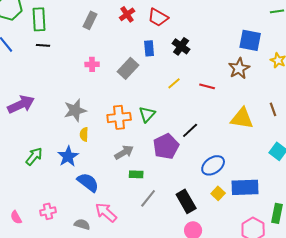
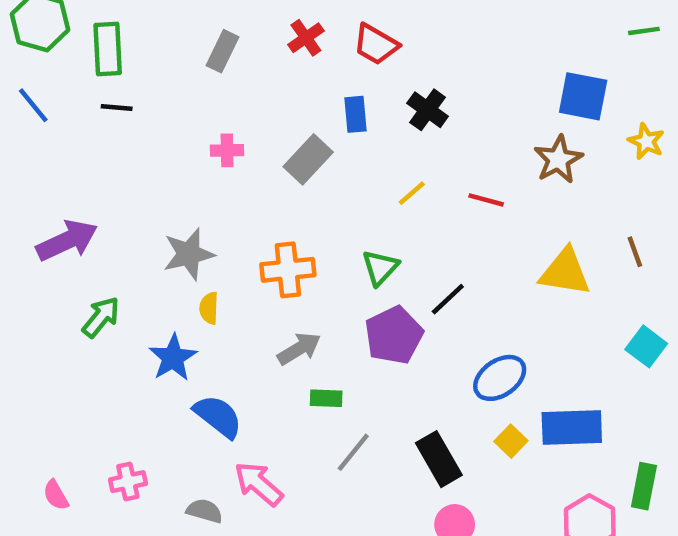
green triangle: (147, 114) -> (380, 268), moved
green arrow: (34, 156) -> (101, 317), moved

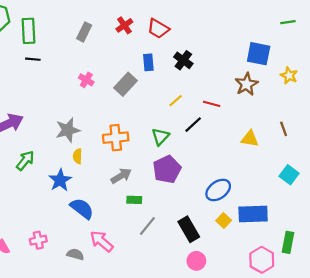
pink cross: (227, 150) -> (86, 80), turned 32
yellow triangle: (565, 272) -> (250, 139), size x0.7
black line: (448, 299) -> (193, 125), moved

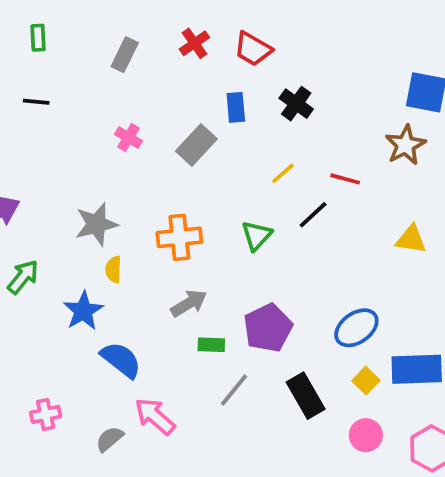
green rectangle: (28, 31) -> (38, 38), moved, size x0.6
purple pentagon: (167, 169) -> (268, 328), moved
gray semicircle: (75, 254) -> (110, 439), turned -56
pink circle: (196, 261) -> (366, 435), moved

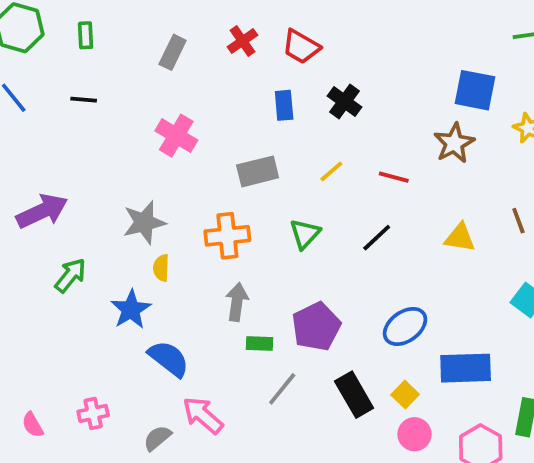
pink cross: (128, 138) -> (176, 136), size x1.5
gray rectangle: (196, 145) -> (258, 171), moved, turned 33
black line: (313, 215) -> (377, 238), moved
gray arrow: (189, 303) -> (237, 302), turned -51
yellow square: (366, 381) -> (405, 395), moved

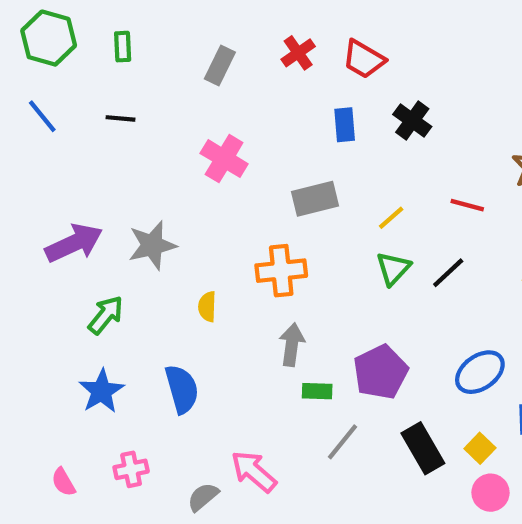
yellow line: (331, 171) -> (391, 218), moved
gray star: (144, 223) -> (152, 245), moved
green triangle: (305, 234) -> (393, 269), moved
blue star: (131, 309) -> (101, 391), moved
blue semicircle: (169, 359) -> (182, 389), moved, turned 36

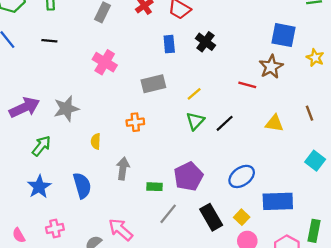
red line: (467, 205) -> (247, 85), moved
orange cross: (281, 271) -> (135, 122), size x0.7
gray arrow: (292, 345) -> (123, 169), moved

